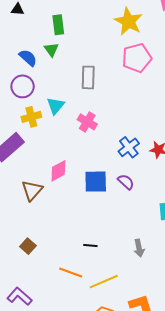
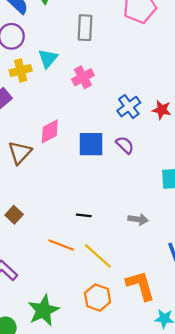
pink cross: (87, 122) -> (83, 77), turned 30
gray arrow: (139, 248) -> (138, 219), turned -72
yellow line: (104, 282) -> (98, 256), turned 64

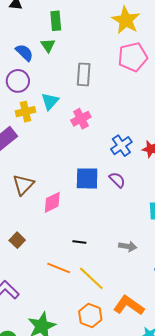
pink diamond: (50, 131) -> (52, 202), moved
orange L-shape: (141, 285) -> (129, 305), turned -40

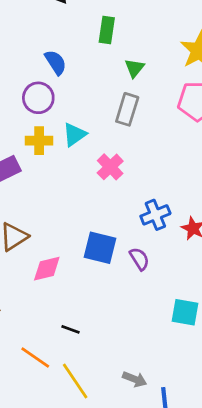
green triangle: (48, 45) -> (134, 68), moved
pink cross: (81, 119) -> (110, 167), turned -30
gray arrow: (128, 246) -> (135, 379), moved

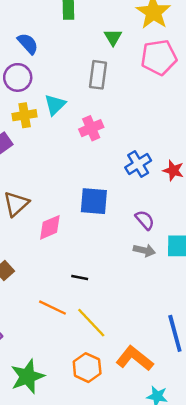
green triangle: (134, 68) -> (113, 37), moved
pink cross: (110, 167) -> (91, 128), turned 30
purple semicircle: (139, 259) -> (145, 220), moved
gray arrow: (135, 379) -> (144, 250), moved

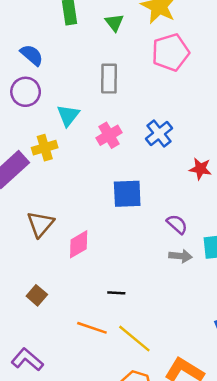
green triangle: (113, 37) -> (114, 23), moved
yellow cross: (25, 115) -> (45, 148), moved
blue cross: (138, 164) -> (159, 133), moved
blue square: (94, 201) -> (127, 194), moved

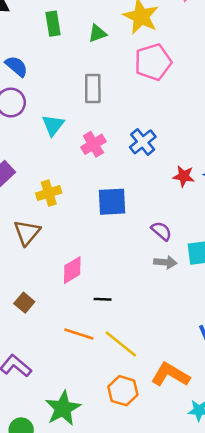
green triangle: (114, 23) -> (97, 33), turned 48
yellow cross: (45, 148) -> (49, 193), moved
pink diamond: (79, 244) -> (72, 270), moved

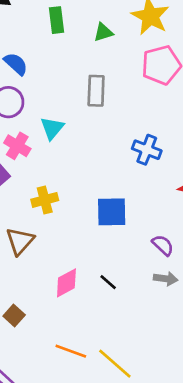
blue cross: (143, 142) -> (147, 150), turned -32
pink cross: (93, 144) -> (17, 146), moved, turned -30
black line: (103, 299) -> (108, 282), moved, turned 36

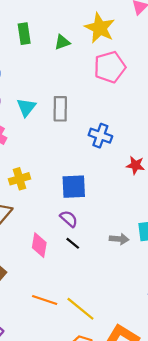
gray rectangle: (96, 91) -> (60, 109), moved
cyan triangle: (52, 128) -> (26, 107), moved
purple semicircle: (163, 245) -> (69, 219), moved
pink diamond: (66, 283) -> (39, 245), turned -50

